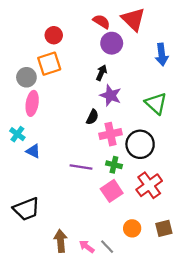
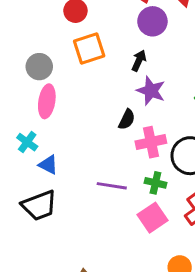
orange square: (49, 64) -> (89, 48), moved
black trapezoid: (26, 209) -> (39, 205), moved

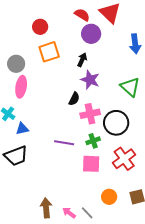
blue triangle: (48, 165) -> (22, 129), turned -40
green cross: (155, 183) -> (93, 141), turned -32
pink square: (152, 218) -> (91, 164), turned 36

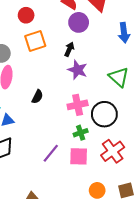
black semicircle: (74, 99) -> (37, 97), moved
purple line: (64, 143) -> (51, 153), moved, turned -60

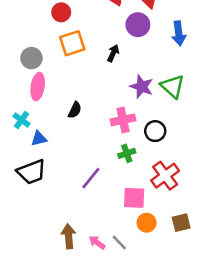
purple circle: (79, 22) -> (138, 25), moved
purple star: (78, 70) -> (142, 87), moved
black circle: (104, 114) -> (155, 131), size x0.7
pink square: (79, 156) -> (134, 198), moved

